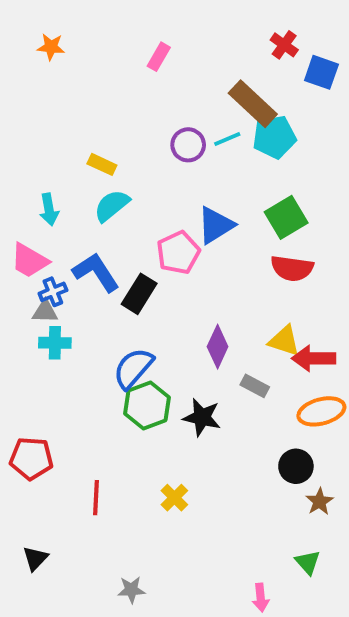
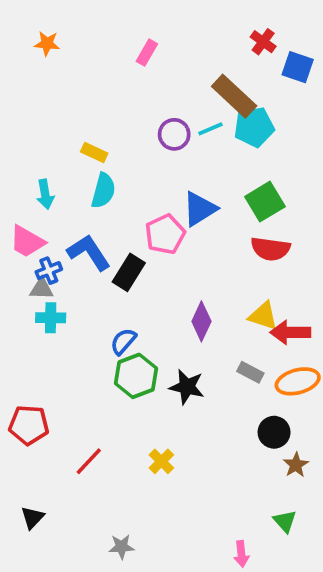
cyan semicircle: (112, 206) -> (103, 191), turned 144
blue semicircle: (133, 368) -> (123, 341), size x0.7
gray rectangle: (255, 386) -> (250, 372), moved
red line: (96, 498) -> (89, 461), turned 40

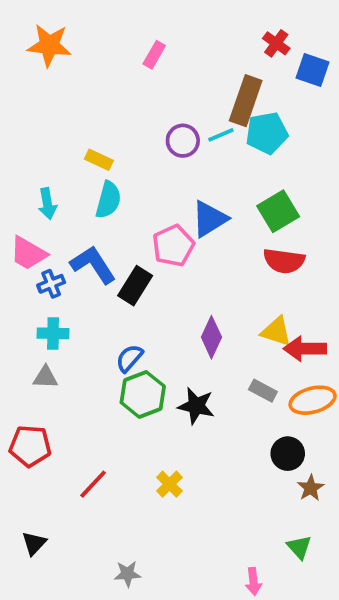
orange star: (47, 44) -> (49, 45), size x1.6
brown rectangle: (234, 96) -> (246, 101), turned 66
gray triangle: (42, 289) -> (45, 377), moved

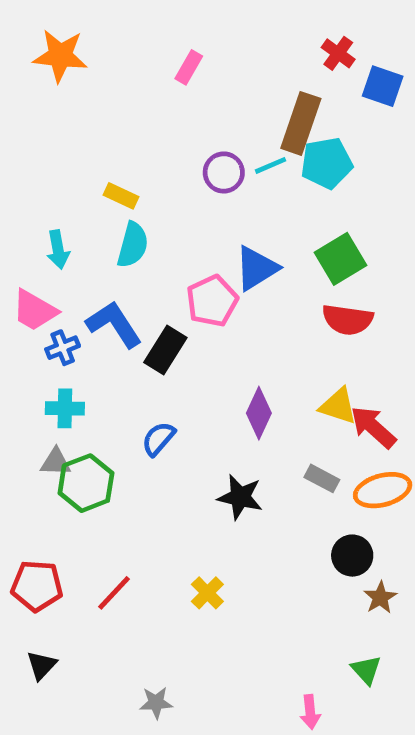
red arrow: (305, 349) -> (373, 427), turned 42
green hexagon: (143, 394) -> (86, 483), moved
red pentagon: (30, 446) -> (37, 586), moved

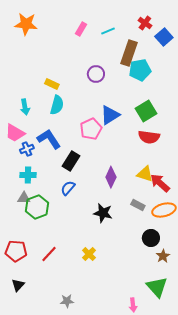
blue square: (383, 86) -> (164, 37), turned 30
cyan line: (270, 165) -> (108, 31), moved
black rectangle: (165, 350) -> (71, 161), moved
green triangle: (366, 670) -> (157, 287), size x1.6

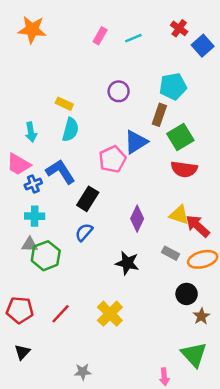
brown rectangle: (129, 53) -> (159, 115), moved, size x0.7
yellow cross: (89, 254) -> (110, 314), size x1.5

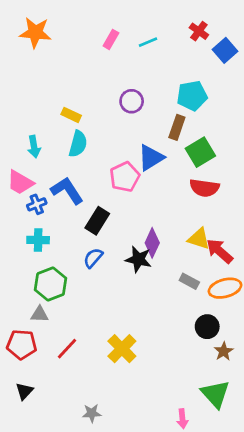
gray triangle: (30, 245) -> (39, 314), moved
black star: (127, 263) -> (138, 259), moved

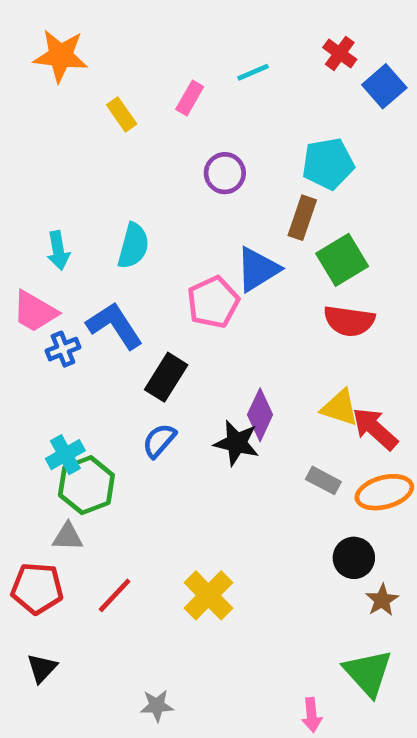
pink rectangle: (111, 39) -> (190, 98), moved
yellow rectangle: (71, 115) -> (122, 114), moved, turned 30
cyan cross: (38, 240) -> (65, 455), moved, turned -30

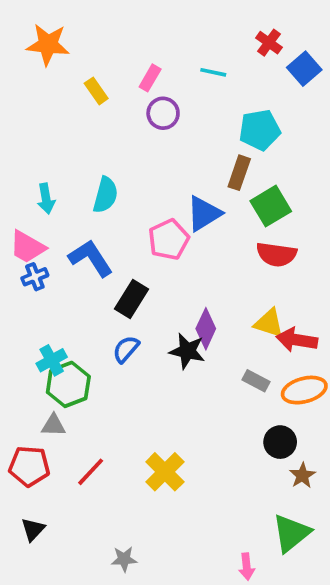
cyan line: (253, 72) -> (213, 72), moved, turned 35
purple circle: (225, 173) -> (163, 113), moved
blue cross: (63, 349) -> (35, 277), moved
red arrow: (375, 429) -> (297, 340), turned -33
green triangle: (368, 673) -> (291, 533), turned 33

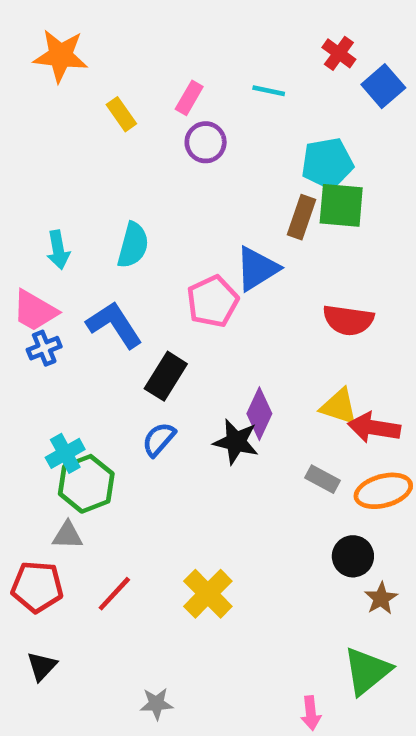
green square: (271, 206) -> (341, 205), moved, turned 36

